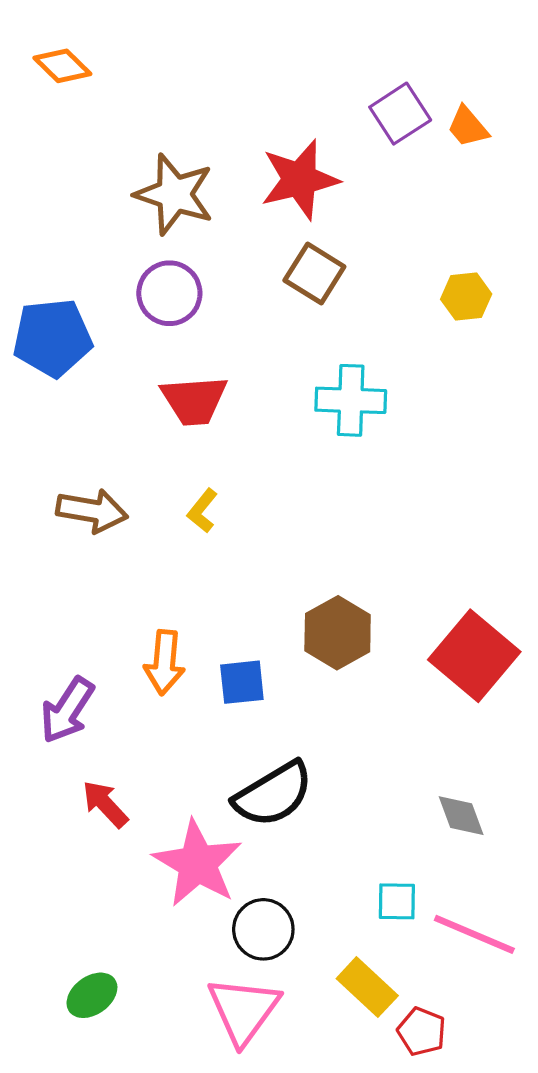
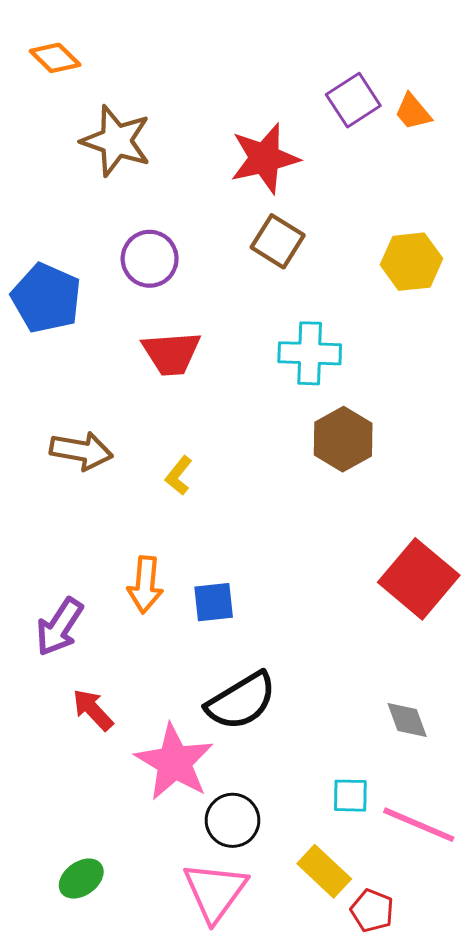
brown star: (174, 194) -> (116, 141), moved
yellow hexagon: (466, 297) -> (411, 262), size x1.4
blue pentagon: (52, 338) -> (46, 298), turned 30
yellow L-shape: (202, 511) -> (179, 476), moved
brown hexagon: (338, 633) -> (343, 439), moved

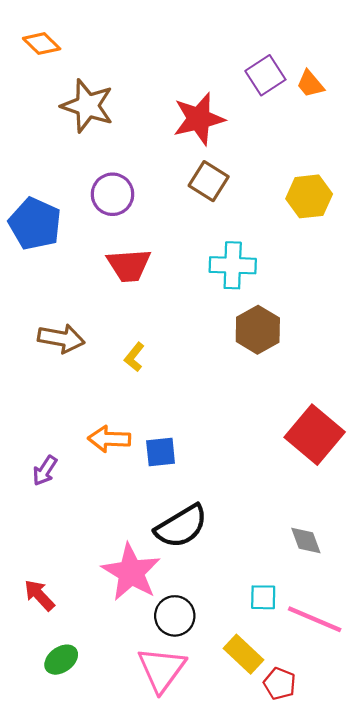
orange arrow: (145, 585) -> (109, 439), turned 87
purple arrow: (59, 627) -> (45, 471), size x0.7
red arrow: (93, 710) -> (39, 595), moved

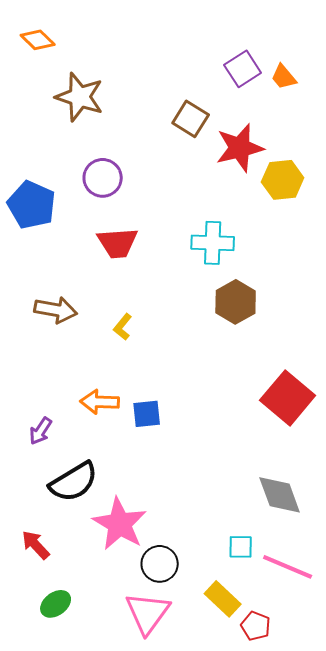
red star: (199, 119) -> (240, 148), moved
brown square: (209, 181) -> (191, 119), moved
black semicircle: (181, 526) -> (74, 482), moved
gray diamond: (306, 541) -> (280, 495), size x1.5

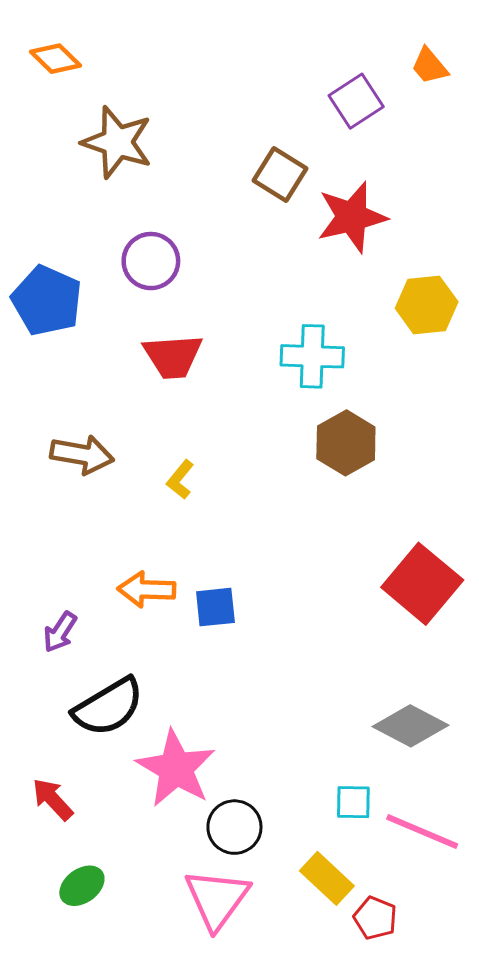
orange trapezoid: (284, 77) -> (430, 66), moved
yellow hexagon: (283, 180) -> (427, 305), moved
gray diamond: (280, 495) -> (410, 726), turned -42

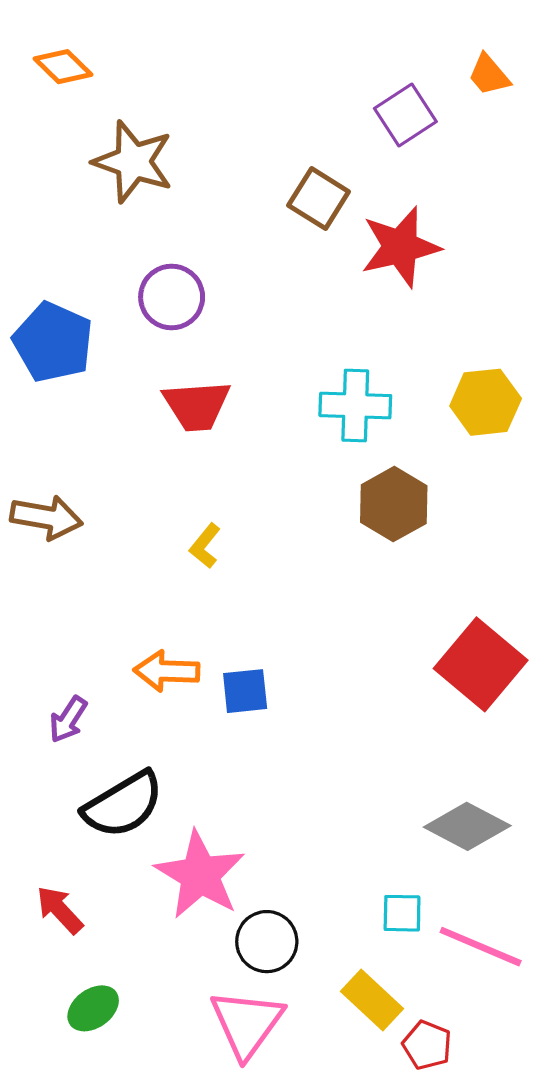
yellow hexagon: (427, 305) -> (486, 402), moved
brown arrow: (82, 455) -> (46, 517), moved

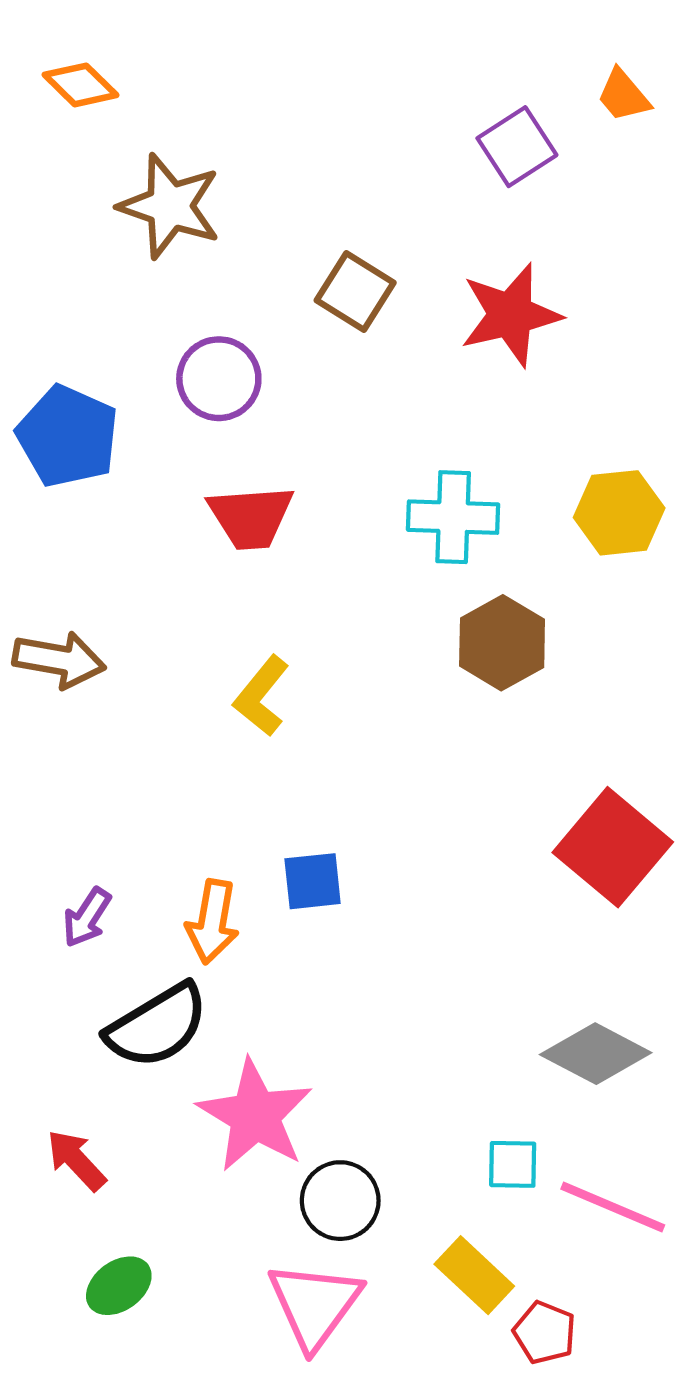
brown square: (319, 198) -> (355, 291), moved
yellow L-shape: (205, 546) -> (261, 696), size x1.4
orange arrow: (167, 671) -> (212, 922), moved, turned -82

